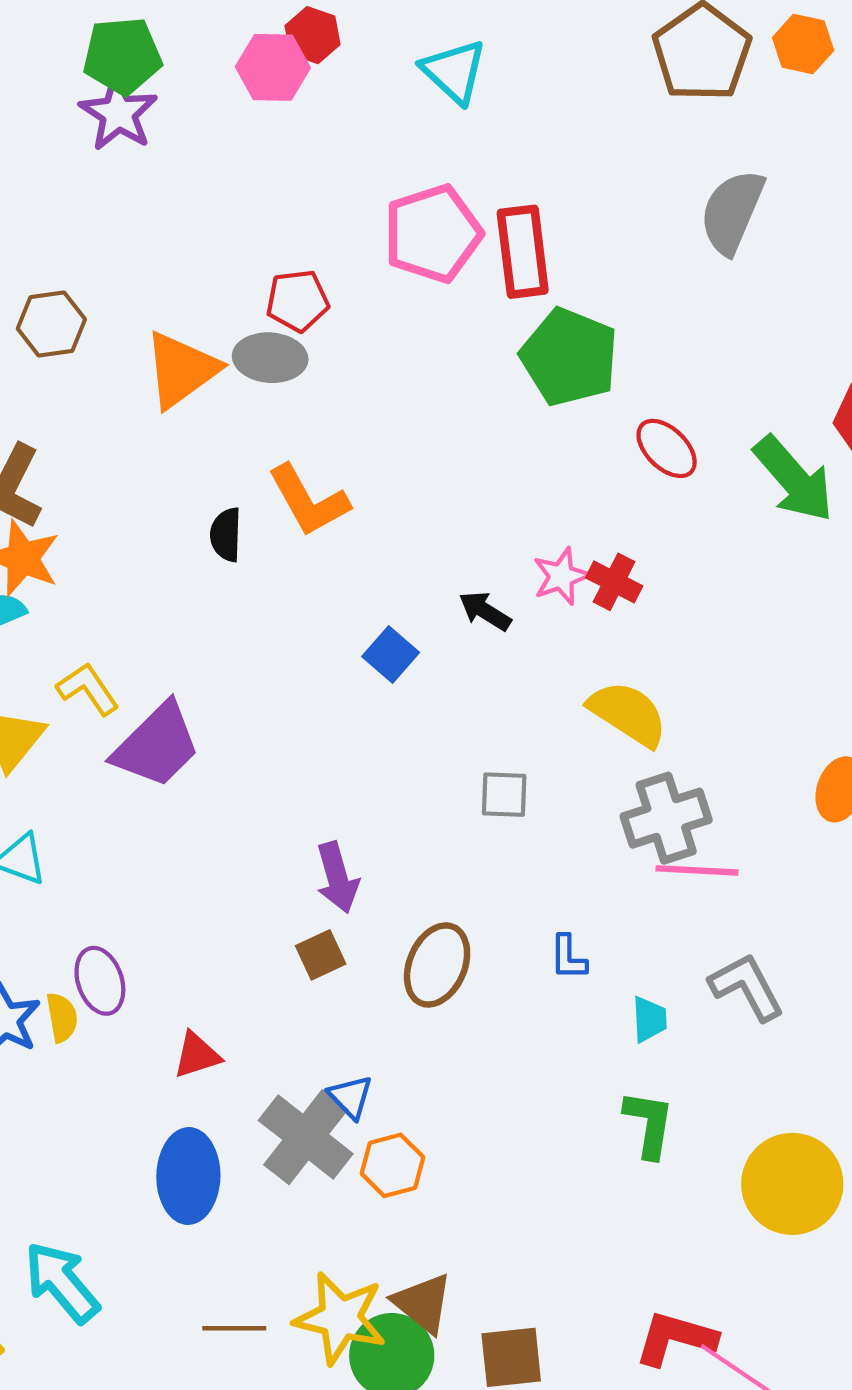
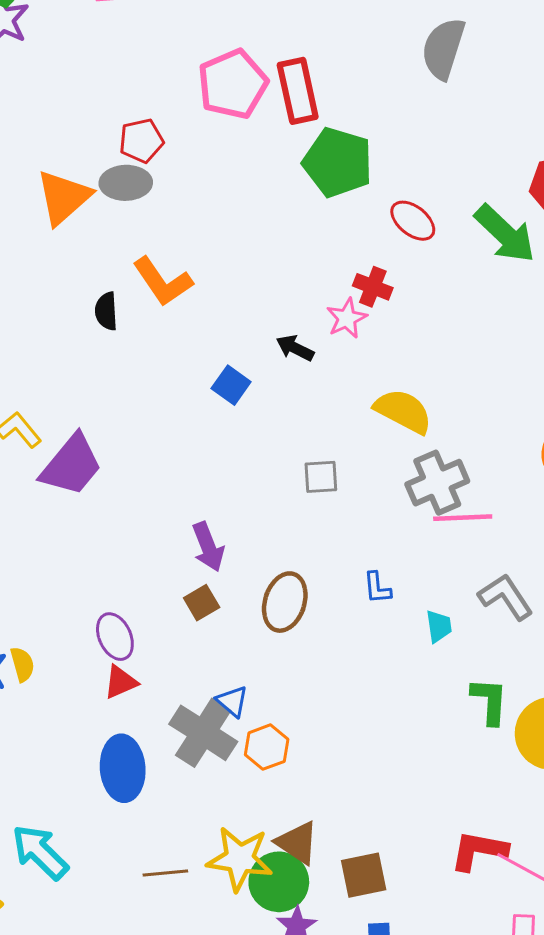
red cross: (614, 582) -> (373, 287), moved
purple ellipse: (100, 981) -> (115, 637), moved
green L-shape: (649, 1124) -> (489, 701), moved

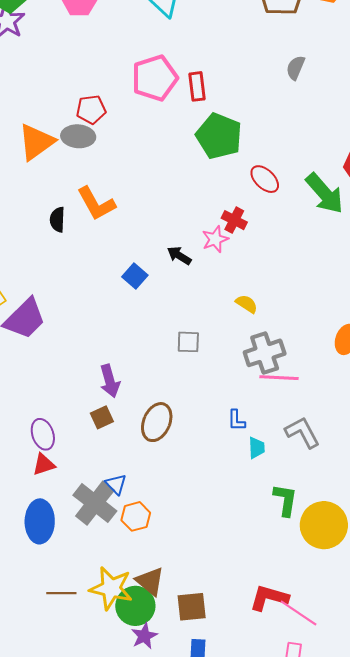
gray semicircle: (443, 48) -> (296, 68), size x0.6
red rectangle: (298, 91) -> (197, 86), size x0.7
yellow semicircle: (403, 411) -> (247, 304), size x0.6
blue L-shape: (377, 588) -> (236, 420), moved

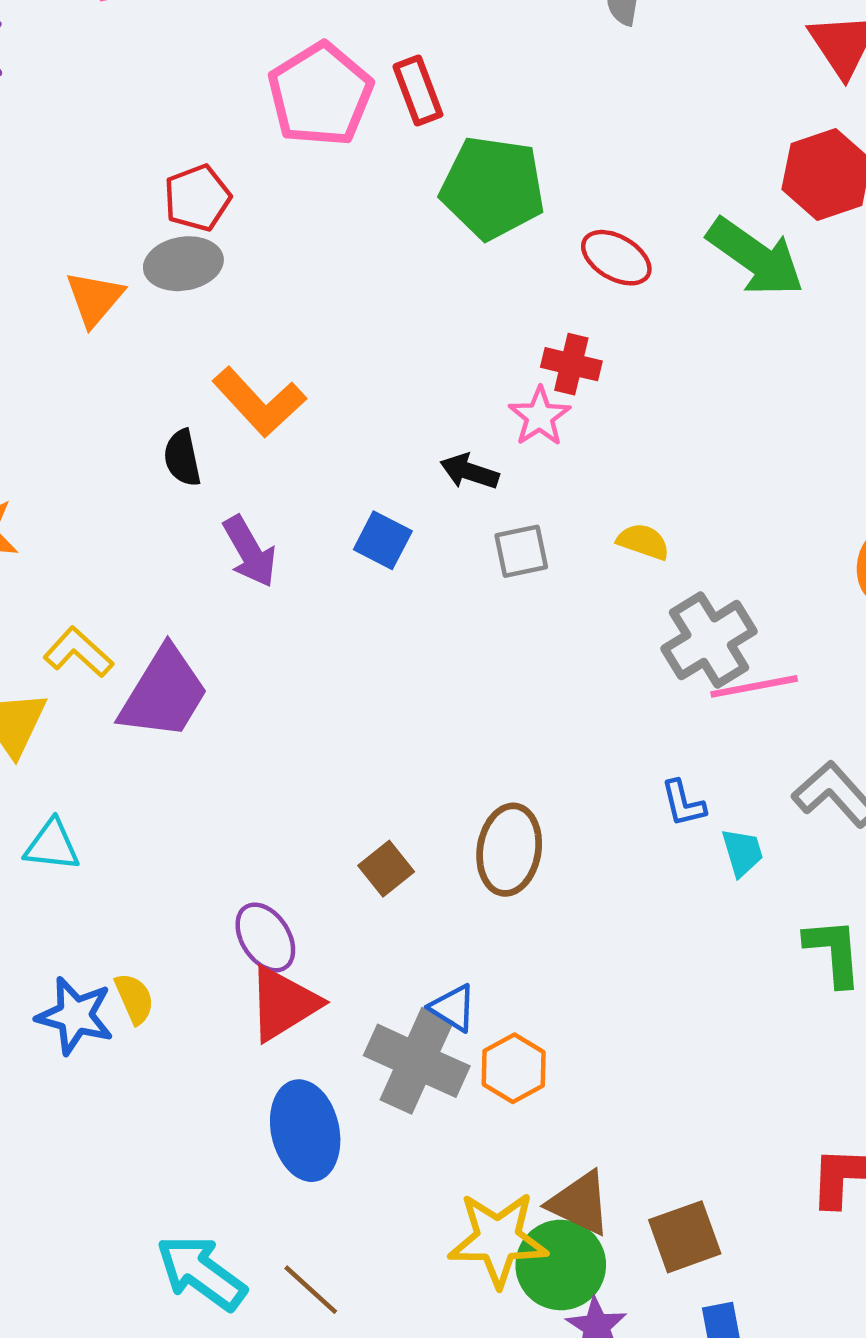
orange triangle: (36, 142) -> (95, 299), size x0.7
gray square: (188, 342) -> (521, 551), moved
purple arrow: (110, 381) -> (250, 551), moved
red triangle: (44, 465) -> (283, 1003), size x1.5
brown line: (61, 593) -> (311, 1290), moved, turned 56

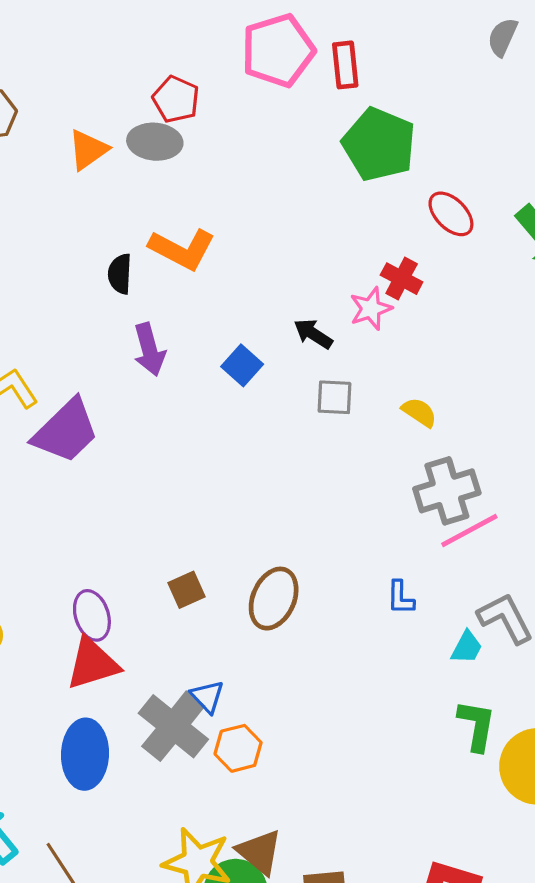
red pentagon: (197, 198) -> (176, 99), turned 30
orange L-shape: (259, 402) -> (182, 249), turned -34
pink line: (754, 686) -> (469, 530), turned -32
cyan trapezoid: (742, 852) -> (467, 647), moved, turned 30

